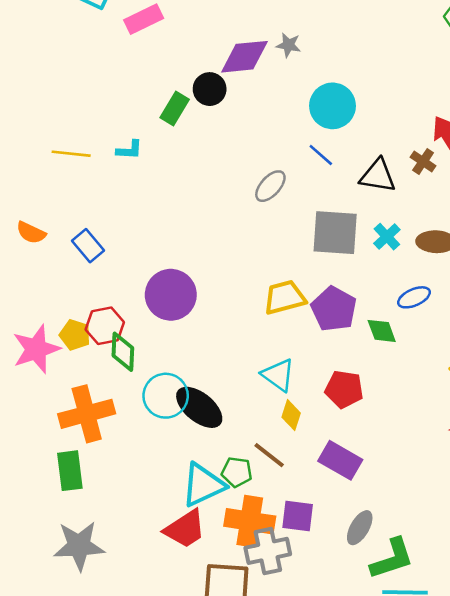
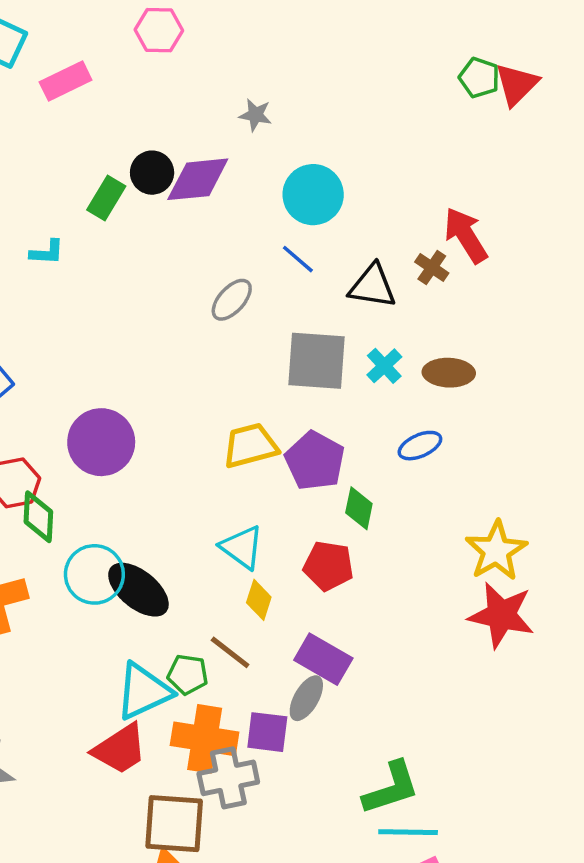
purple diamond: (245, 57) -> (198, 179), moved
green diamond: (382, 331) -> (359, 508), moved, turned 32
gray ellipse: (360, 528) -> (306, 698), moved

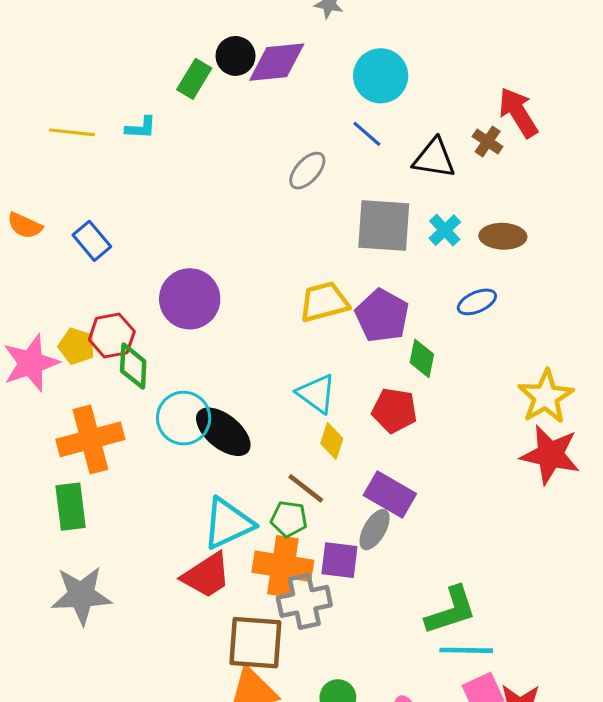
green pentagon: (188, 674) -> (289, 519), moved

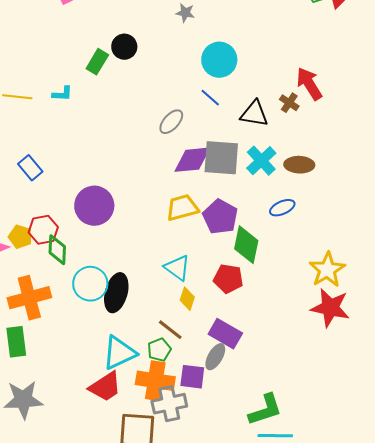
purple diamond: (277, 62) -> (192, 160), moved
cyan cross: (445, 230) -> (261, 161), size x1.4
green diamond: (422, 358) -> (246, 245), size x1.5
black ellipse: (223, 432) -> (116, 293), turned 66
green pentagon: (289, 519) -> (159, 350), turned -30

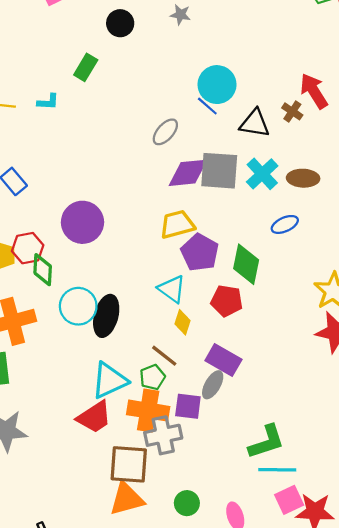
black circle: (124, 47) -> (120, 23), moved
cyan circle: (219, 60) -> (217, 85), moved
purple pentagon: (220, 217) -> (200, 252), moved

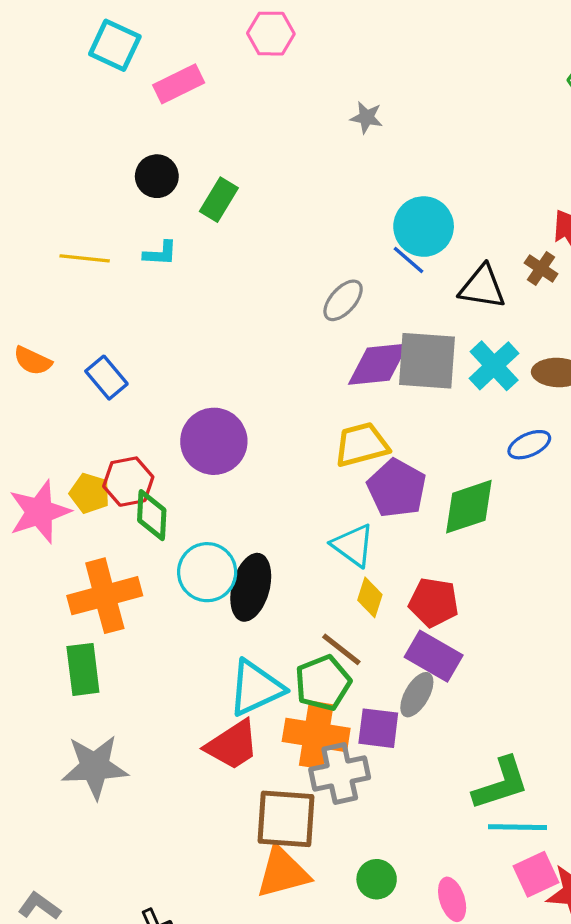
black circle: (120, 23) -> (157, 176), moved
green diamond: (246, 264) -> (469, 507), turned 60
red pentagon: (227, 301) -> (434, 602), moved
green pentagon: (152, 377) -> (323, 683), size x1.4

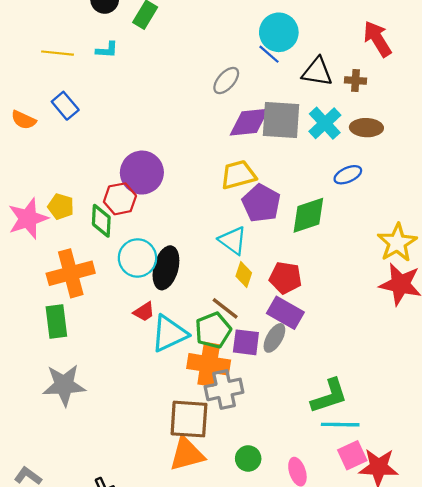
brown cross: (541, 268) -> (356, 81), moved, turned -30
blue rectangle: (106, 378) -> (65, 106), moved
red hexagon: (128, 482) -> (120, 199), moved
purple square: (378, 728) -> (246, 342), moved
red trapezoid: (232, 745) -> (144, 312), moved, size x0.6

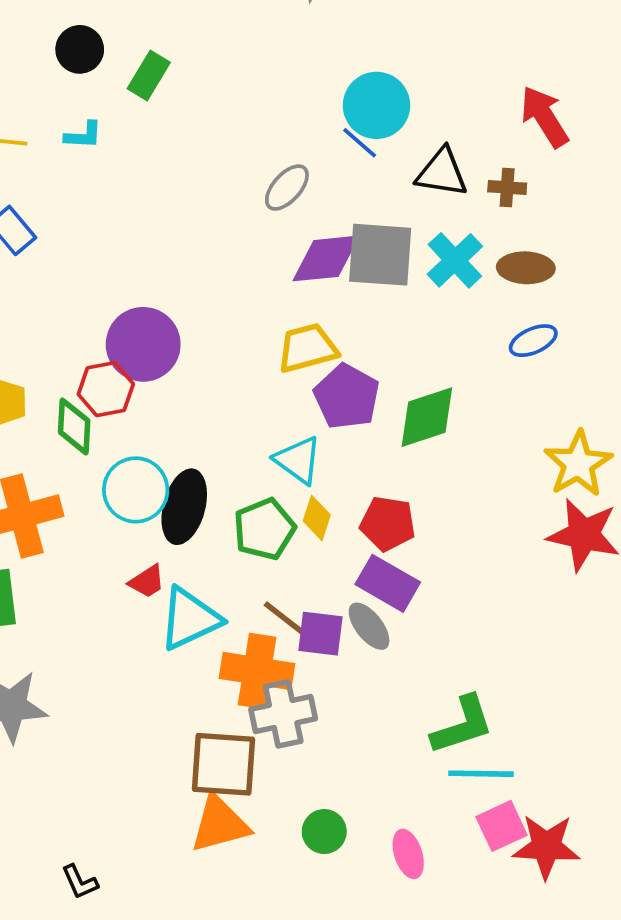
blue ellipse: (348, 175) -> (533, 341), moved
brown line: (225, 308) -> (285, 619), moved
green pentagon: (213, 330) -> (264, 529), moved
gray ellipse: (274, 338) -> (369, 626), turned -68

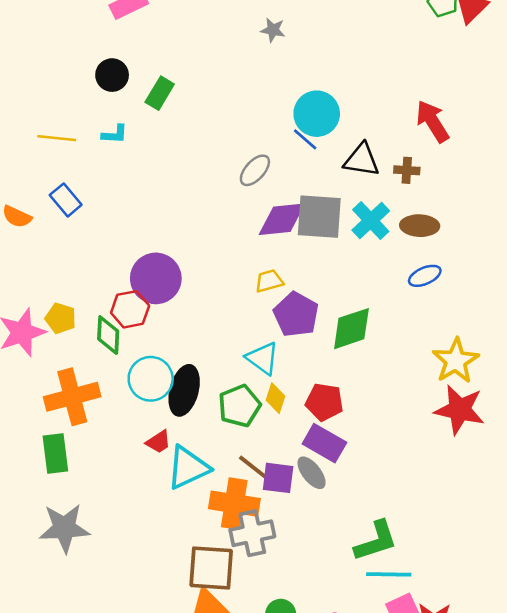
yellow trapezoid: (307, 348) -> (269, 281), size x0.7

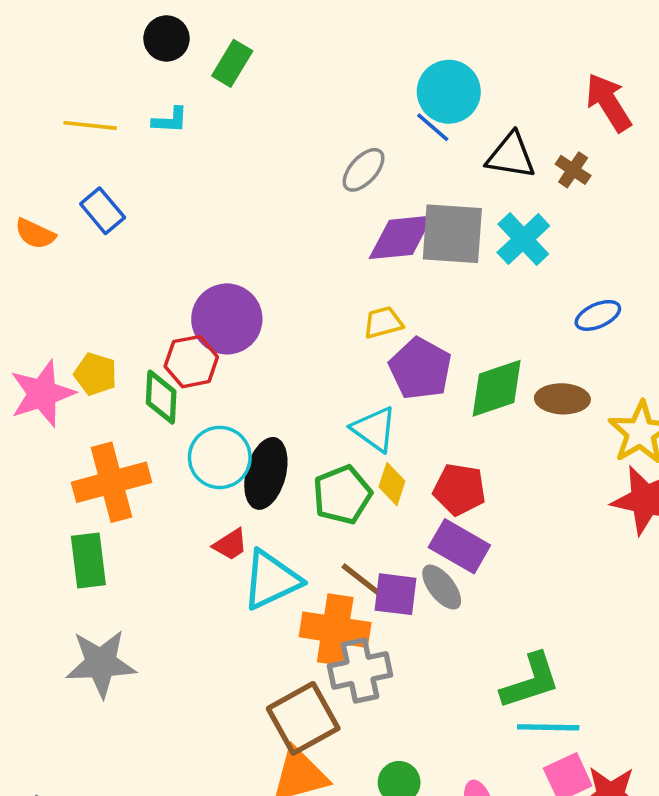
brown cross: (407, 170) -> (573, 170), turned 30
brown ellipse: (420, 226) -> (562, 399), moved
brown square: (211, 568) -> (303, 718), turned -33

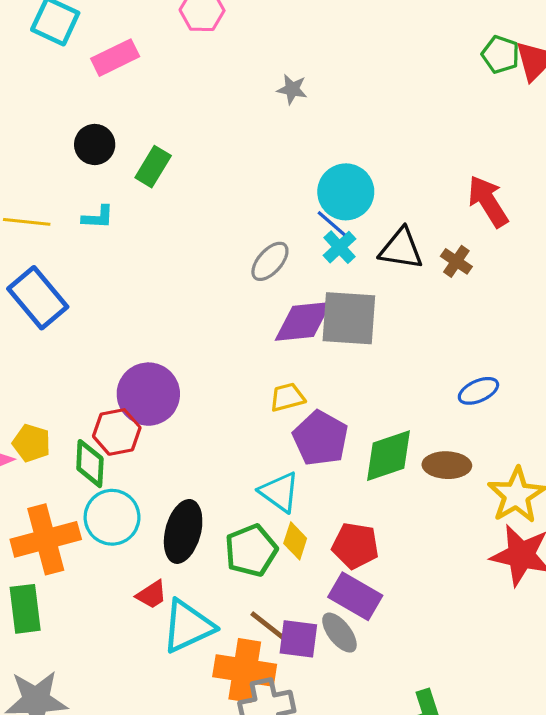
blue rectangle: (103, 211) -> (38, 298), size x1.5
cyan cross: (523, 239) -> (339, 247), moved, size x0.7
cyan circle: (220, 457) -> (112, 517), moved

